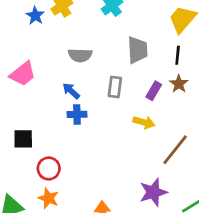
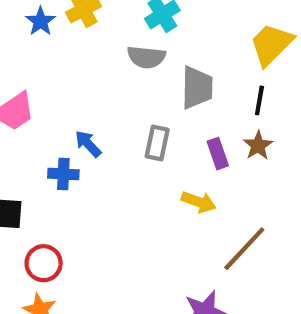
gray semicircle: (80, 55) -> (146, 57), moved
purple rectangle: (154, 91) -> (218, 154), turned -54
blue cross: (77, 114) -> (63, 174), moved

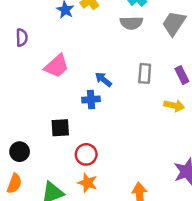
gray trapezoid: (197, 87) -> (174, 23), moved, turned -140

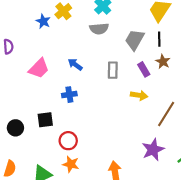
gray trapezoid: (174, 23) -> (135, 40), moved
blue arrow: (103, 79) -> (75, 64), moved
black circle: (20, 152) -> (15, 128), moved

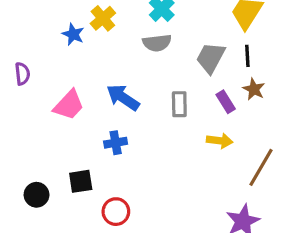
blue arrow: (75, 64) -> (123, 97), size x1.5

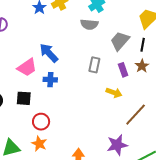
blue arrow: (123, 97) -> (49, 53), moved
pink trapezoid: (69, 105) -> (27, 67), moved

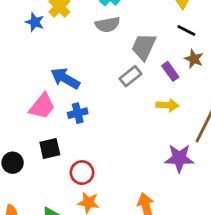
gray trapezoid: (120, 41) -> (144, 47), moved
black line: (143, 45) -> (186, 30), turned -56
gray rectangle: (94, 65) -> (130, 76), turned 56
purple star: (117, 145) -> (179, 158), moved, turned 30

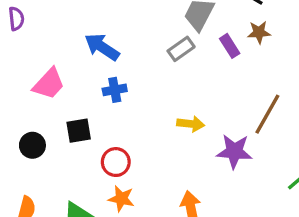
brown star: (194, 59) -> (259, 32), turned -30
yellow arrow: (167, 105) -> (191, 124), moved
pink trapezoid: (42, 106) -> (49, 84), moved

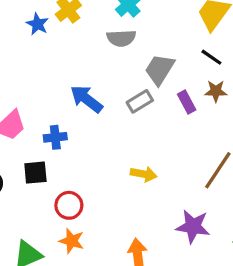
blue arrow: (102, 47) -> (87, 99), moved
blue cross: (115, 90) -> (55, 137), moved
purple star: (234, 151) -> (193, 226), moved

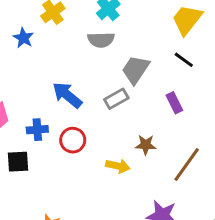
blue star: (37, 24) -> (23, 38), moved
brown star: (216, 91) -> (146, 145), moved
purple rectangle: (187, 102) -> (174, 103), moved
red circle: (69, 205) -> (73, 140), moved

